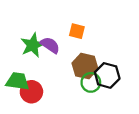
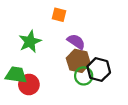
orange square: (77, 31) -> (59, 15), moved
purple semicircle: (50, 45) -> (76, 42), moved

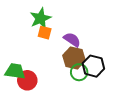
orange square: (59, 15) -> (45, 33), moved
green star: (30, 42) -> (40, 18), moved

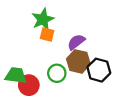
purple semicircle: (72, 40) -> (76, 42), turned -72
green circle: (79, 72) -> (57, 73), moved

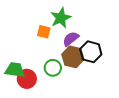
green star: (43, 19) -> (61, 18), moved
black hexagon: (99, 70) -> (91, 52), moved

